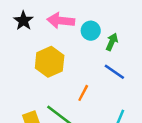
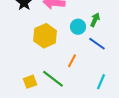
cyan circle: (91, 31) -> (78, 27), moved

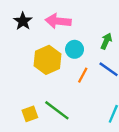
cyan circle: (78, 27) -> (75, 49), moved
orange line: (72, 61) -> (83, 75), moved

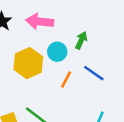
green arrow: (106, 41) -> (81, 40), moved

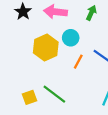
green arrow: (81, 40) -> (91, 13), moved

